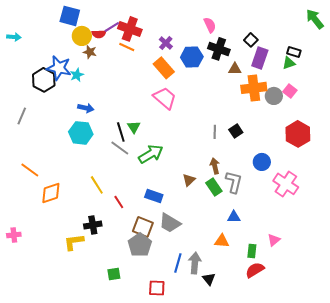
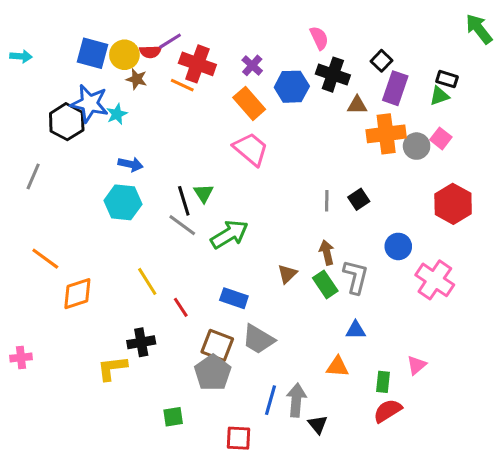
blue square: (70, 16) -> (92, 53), moved
red cross: (130, 29) -> (197, 64), moved
orange line: (127, 47) -> (182, 85), moved

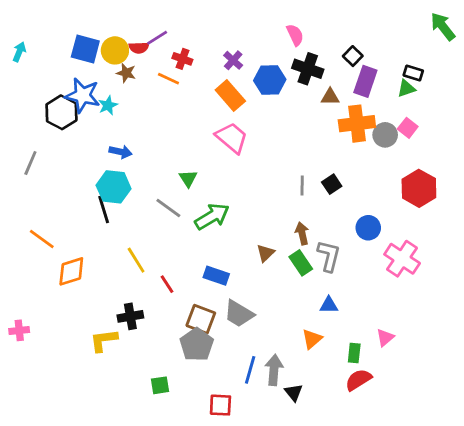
cyan arrow: (21, 56) -> (19, 52), turned -72
red cross: (197, 64) -> (182, 59), size x0.6
black line: (184, 201) -> (104, 209), moved
orange triangle: (337, 367) -> (312, 339), turned -45

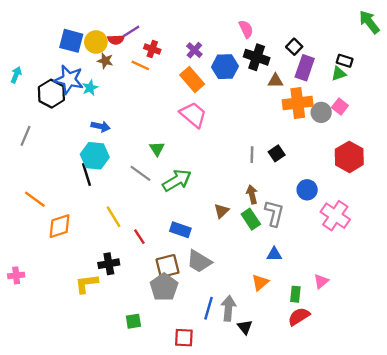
cyan arrow: (19, 52) -> (16, 75), moved
brown square: (201, 319) -> (167, 266), turned -35

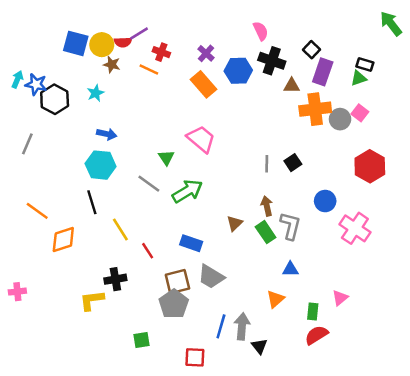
blue star: (69, 80) -> (36, 84), moved, size x0.7
pink trapezoid: (193, 115) -> (201, 139), moved
black line: (87, 175) -> (92, 202), moved

